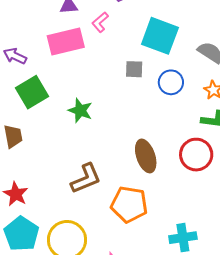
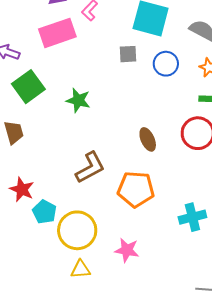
brown ellipse: (146, 156) -> (148, 139), size x0.7
cyan pentagon: (21, 234) -> (44, 212), moved, size x0.7

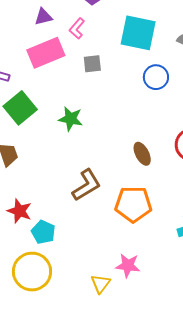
gray square: (128, 54) -> (92, 64), moved
yellow circle: (77, 230) -> (32, 272), moved
yellow triangle: (81, 269) -> (101, 284), moved, turned -45

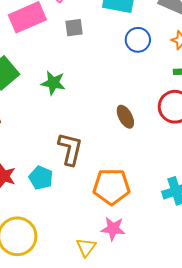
brown L-shape: (86, 185) -> (70, 149), turned -44
orange pentagon: (133, 204) -> (112, 187), moved
cyan pentagon: (43, 232) -> (41, 178), moved

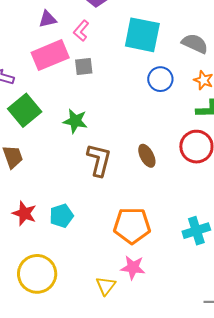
gray square: (74, 28) -> (84, 67), moved
brown L-shape: (70, 149) -> (99, 160), moved
cyan pentagon: (41, 178) -> (61, 216), turned 30

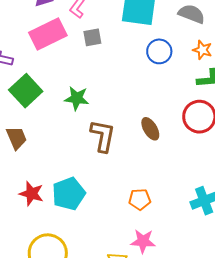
gray square: (84, 67) -> (92, 37), moved
cyan pentagon: (61, 216) -> (69, 194), size x1.4
orange pentagon: (132, 226) -> (140, 199), size x0.6

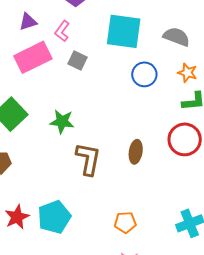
gray square: (92, 37) -> (77, 61), turned 36
brown ellipse: (150, 129) -> (136, 152), turned 40
red star: (31, 194) -> (17, 217), turned 30

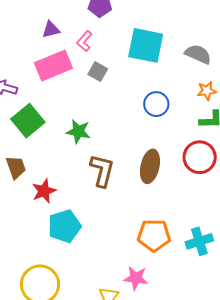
orange star: (187, 73) -> (207, 91), turned -30
blue circle: (144, 74) -> (156, 104), moved
brown ellipse: (136, 152) -> (150, 166), size x1.4
red star: (17, 217) -> (44, 191), moved
orange pentagon: (125, 222) -> (154, 235), moved, size x1.5

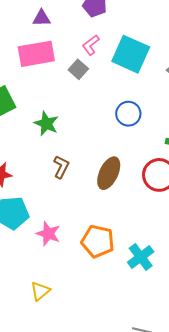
pink L-shape: (84, 41) -> (91, 45), moved
brown L-shape: (102, 170) -> (61, 167), size x0.7
cyan cross: (199, 241) -> (141, 257), turned -32
pink star: (136, 278) -> (48, 234), moved

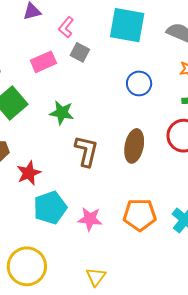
pink L-shape: (91, 45) -> (66, 27), moved
pink rectangle: (36, 54) -> (43, 62), moved, size x0.7
brown L-shape: (61, 167) -> (86, 151), size x1.4

